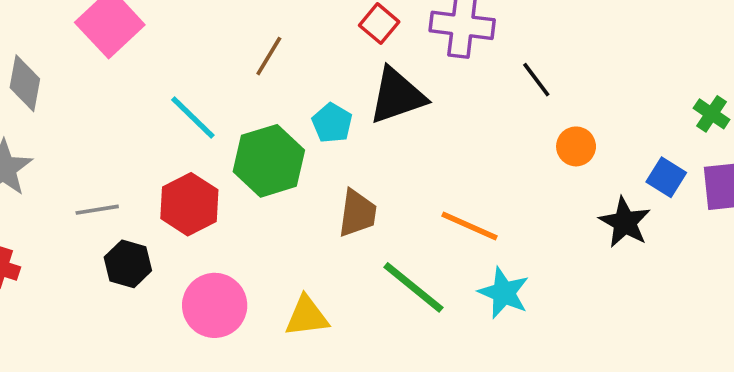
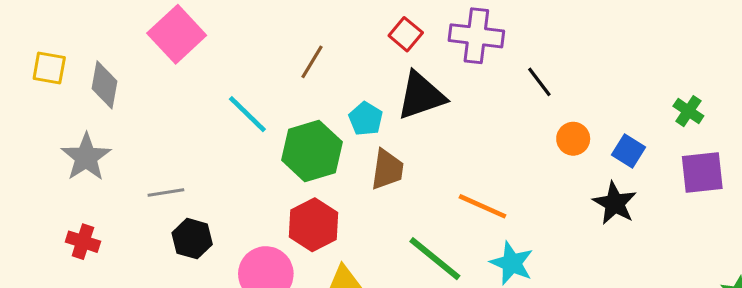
blue square: (666, 177) -> (629, 151), moved
red hexagon: (189, 204) -> (313, 225), moved
brown trapezoid: (357, 213) -> (387, 169), moved

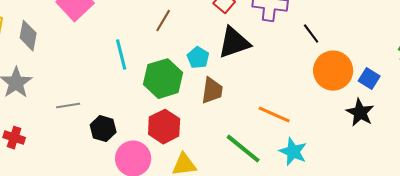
cyan line: (247, 114) -> (121, 55), turned 32
orange circle: (573, 139) -> (333, 71), size x1.8
black hexagon: (192, 239) -> (103, 129), moved

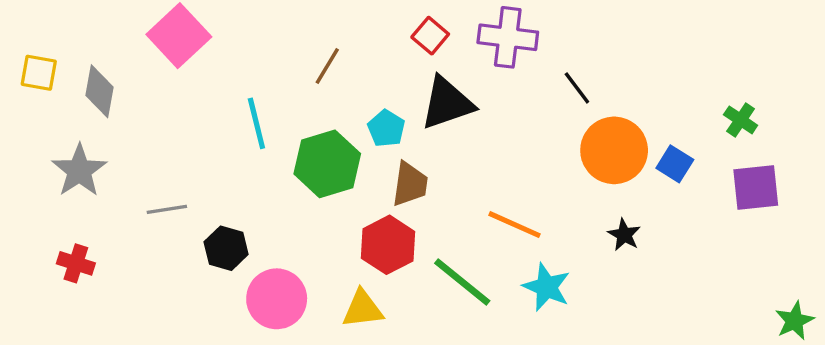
black star: (360, 113) -> (624, 235), moved, size x0.7
red hexagon: (164, 127) -> (388, 245), moved

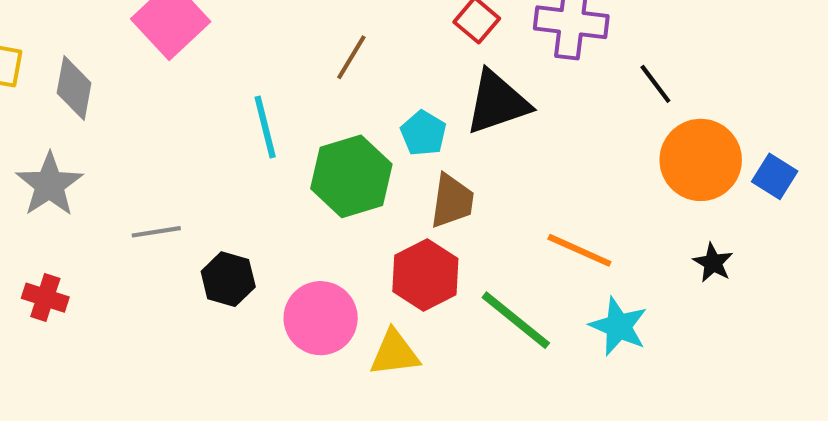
pink circle: (277, 299) -> (321, 318), moved

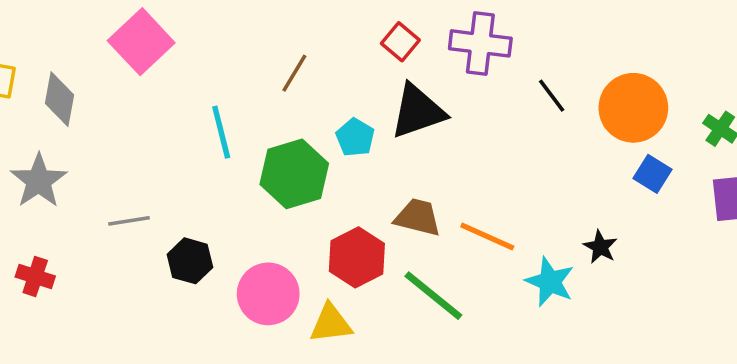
orange circle: (701, 160) -> (633, 108), moved
brown trapezoid: (452, 201) -> (418, 217), moved, turned -84
cyan star: (619, 326) -> (550, 282), moved

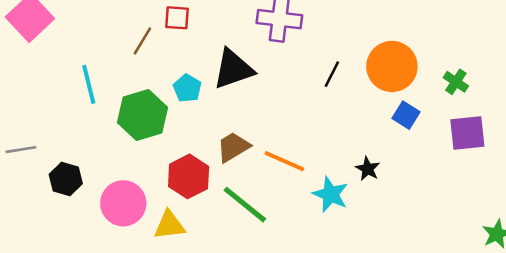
red square: (400, 42) -> (177, 18), moved, turned -36
black line: (552, 96) -> (332, 74), moved, turned 64
brown trapezoid: (418, 217) -> (233, 147), turned -45

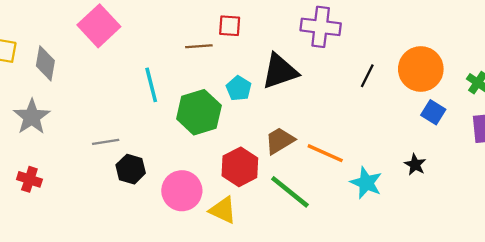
brown line: (142, 41) -> (199, 46), turned 55
gray line: (21, 150) -> (106, 142), moved
black star: (368, 169) -> (415, 165), moved
yellow triangle: (169, 225) -> (223, 210), turned 32

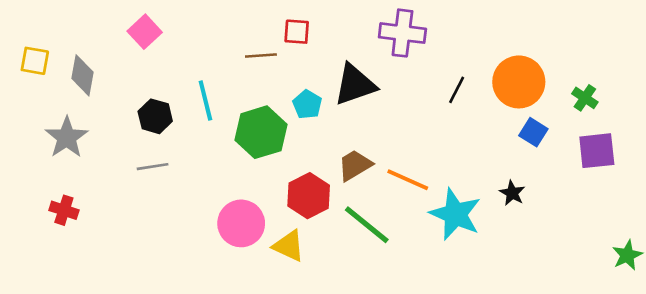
pink square: (99, 26) -> (145, 32), size x0.7
black hexagon: (131, 169) -> (155, 116), moved
cyan star: (366, 183) -> (455, 214), size x1.4

